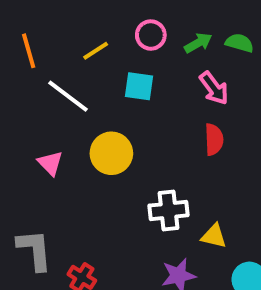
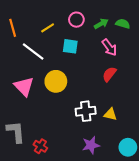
red semicircle: (214, 139) -> (109, 74), turned -140
pink triangle: (50, 163) -> (24, 87), size x1.5
yellow triangle: (214, 236) -> (110, 114), moved

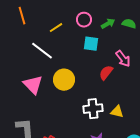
orange line: (13, 28) -> (22, 16), moved
cyan square: (70, 46) -> (91, 44), moved
pink arrow: (109, 47) -> (123, 59), moved
red semicircle: (109, 74) -> (106, 73), moved

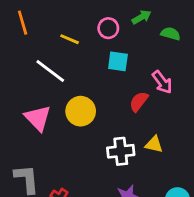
green arrow: (108, 24) -> (142, 17), moved
yellow line: (56, 28) -> (70, 39), turned 56
yellow triangle: (117, 112) -> (154, 144), moved

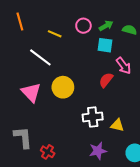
green arrow: (142, 17) -> (106, 26), moved
cyan square: (118, 61) -> (105, 45), moved
yellow triangle: (154, 144) -> (117, 125), moved

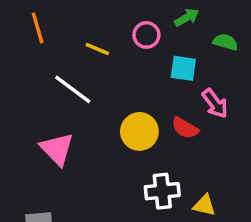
green arrow: (106, 26) -> (187, 17), moved
red semicircle: (106, 80) -> (185, 128), turned -98
yellow circle: (63, 87) -> (139, 131), moved

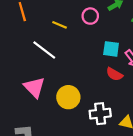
cyan square: (183, 68) -> (111, 49), moved
yellow circle: (139, 131) -> (68, 97), moved

